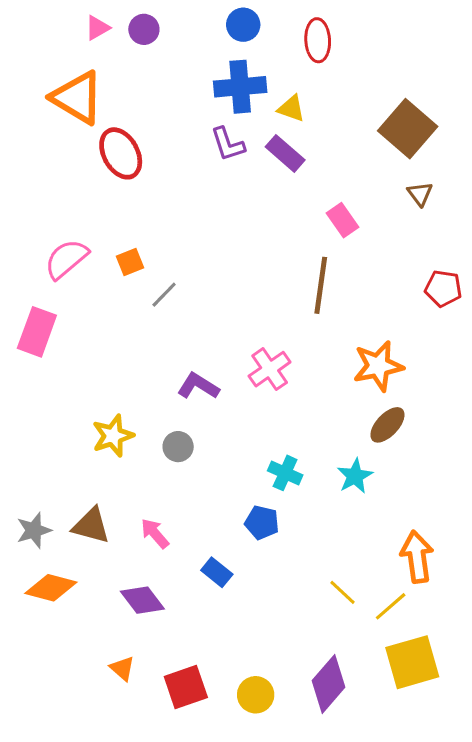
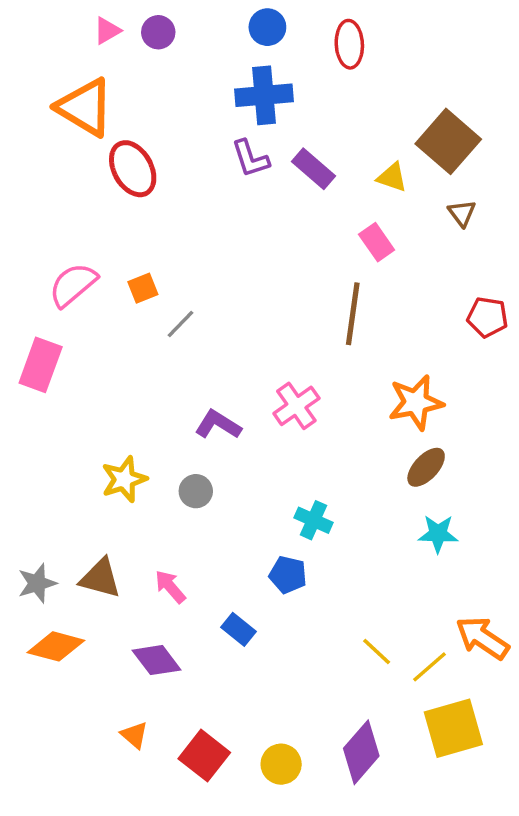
yellow triangle: (291, 108) -> (392, 177), moved
cyan star: (355, 476) -> (438, 534), moved, turned 30
orange arrow: (417, 557) -> (482, 638), moved, turned -48
red square: (186, 687) -> (204, 756), turned -33

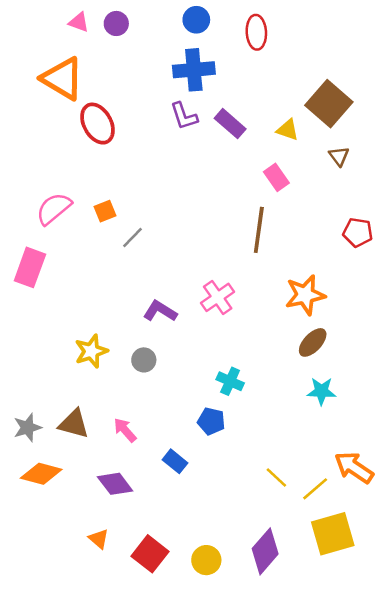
pink triangle: (107, 31) -> (79, 22), turned 50

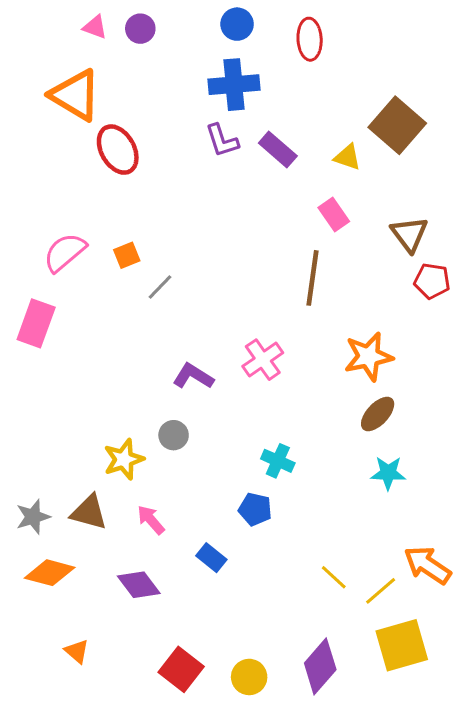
brown triangle: (339, 156) -> (409, 234), moved, size x1.5
yellow star: (91, 351) -> (124, 459), moved
orange triangle: (99, 539) -> (77, 651), moved

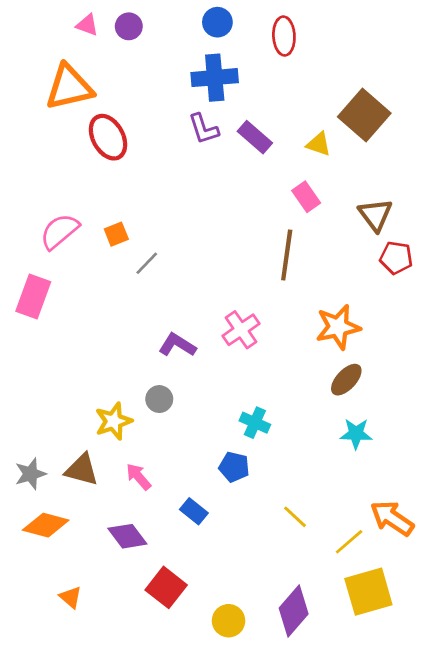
orange triangle: (75, 95) -> (69, 87), turned -44
yellow line: (334, 577) -> (295, 517), moved
red square: (181, 669) -> (166, 587), moved

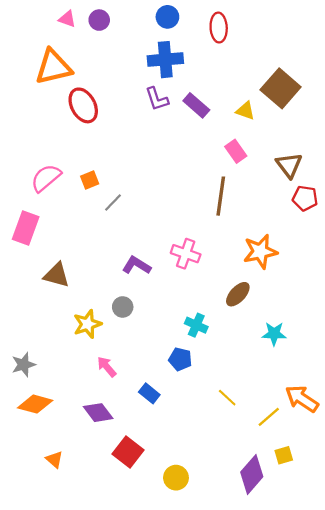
pink cross: (241, 330) -> (186, 254), turned -36
brown ellipse: (346, 380) -> (238, 294), moved
brown triangle: (82, 470) -> (57, 275), moved
yellow square: (368, 592) -> (284, 455), size x0.5
purple diamond: (294, 611) -> (252, 474), moved

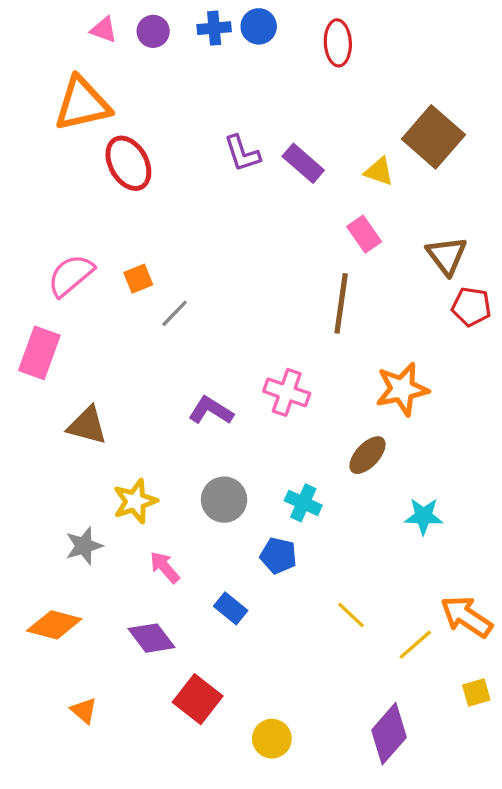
blue cross: (165, 60) -> (214, 28), moved, size x0.6
gray circle: (123, 307) -> (224, 500), moved, size x1.4
gray star: (23, 365) -> (84, 546), moved
yellow square: (284, 455) -> (476, 693), moved

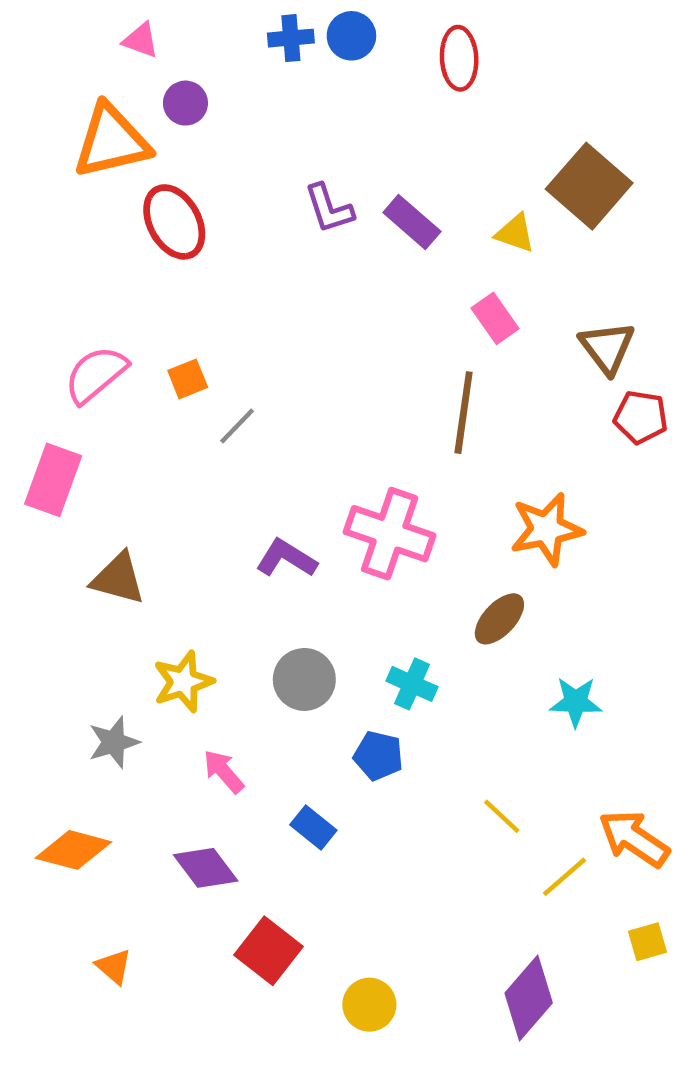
purple circle: (153, 31) -> (185, 103), moved
pink cross: (287, 392) -> (390, 534), size x1.4
yellow line: (351, 615) -> (502, 816), moved

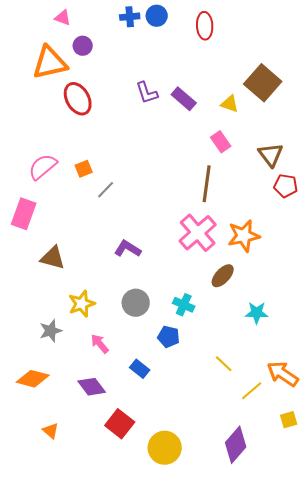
pink cross: (390, 534) -> (198, 233), moved, turned 30
yellow circle: (369, 1005) -> (165, 448), size x1.4

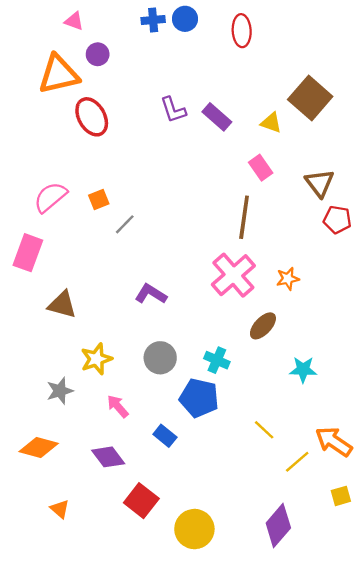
orange star: (244, 236) -> (288, 279), size x0.6
blue pentagon: (169, 337) -> (199, 398), size x1.5

